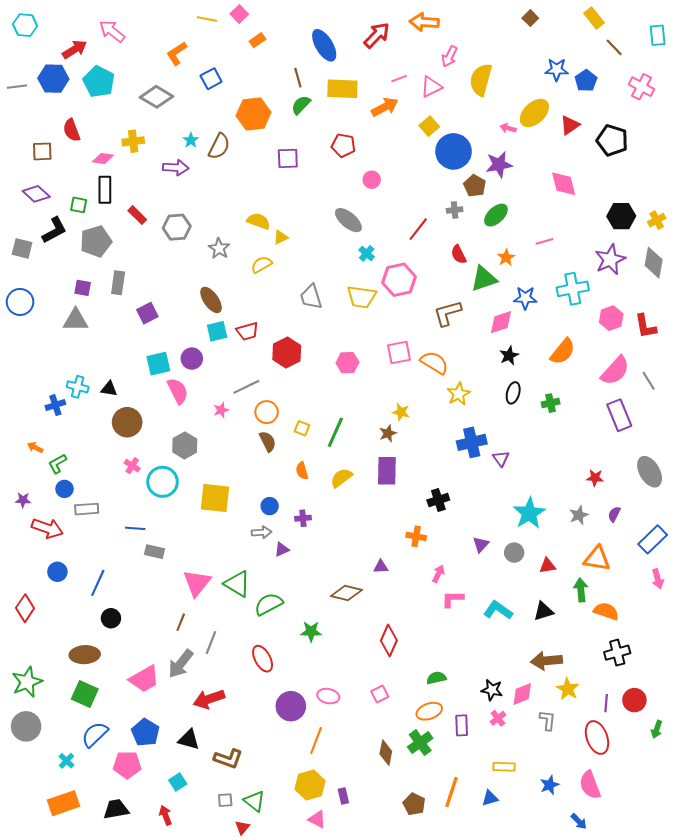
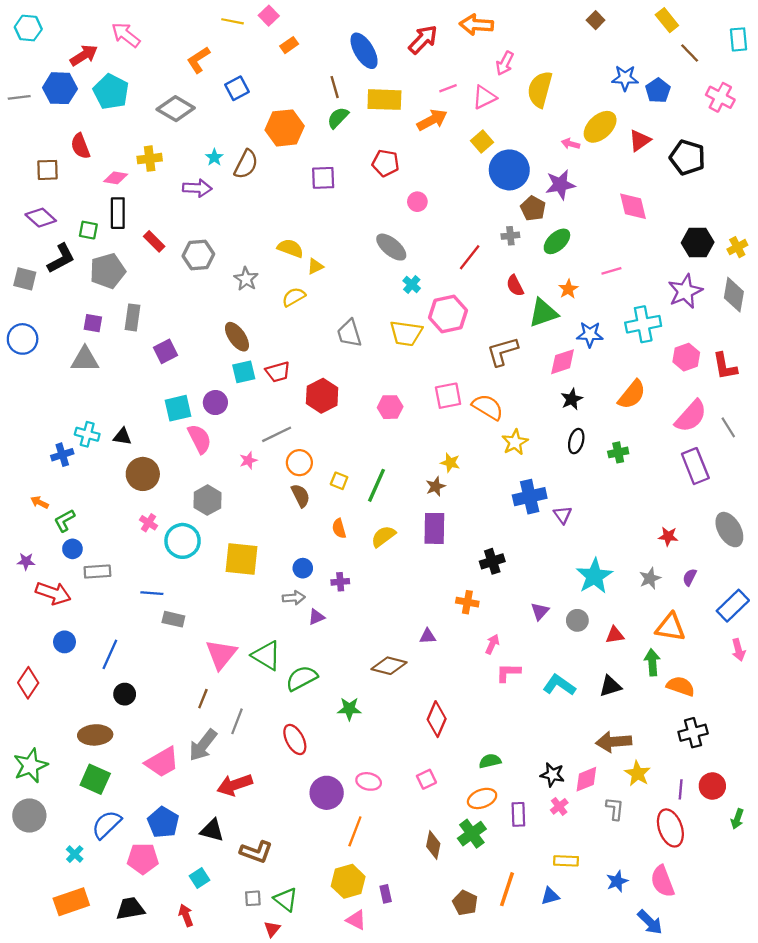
blue arrow: (579, 821) -> (650, 922), size x1.4

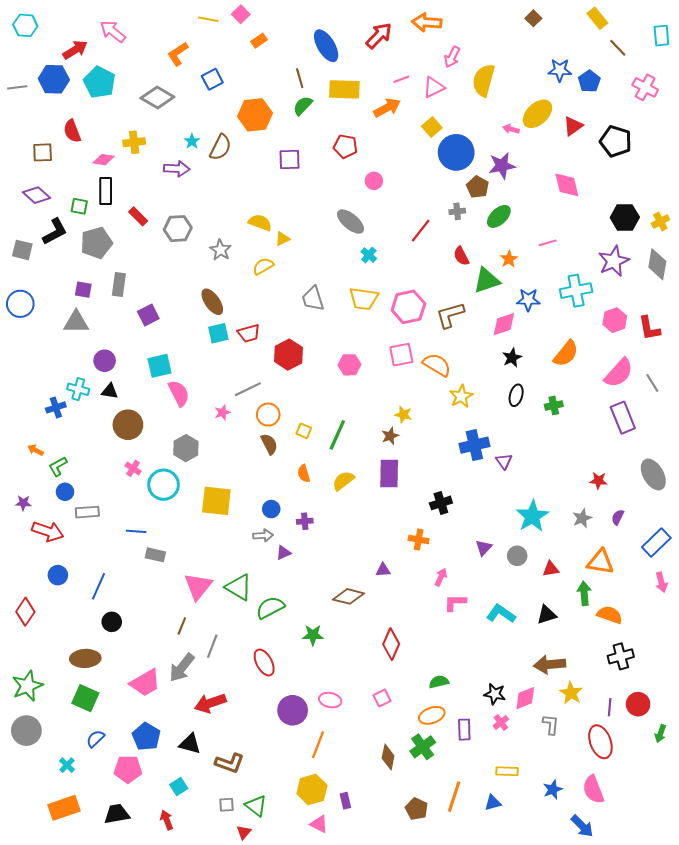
pink hexagon: (448, 314) -> (408, 307), moved
purple circle: (215, 403) -> (105, 361), moved
blue semicircle: (106, 825) -> (95, 739), size x0.7

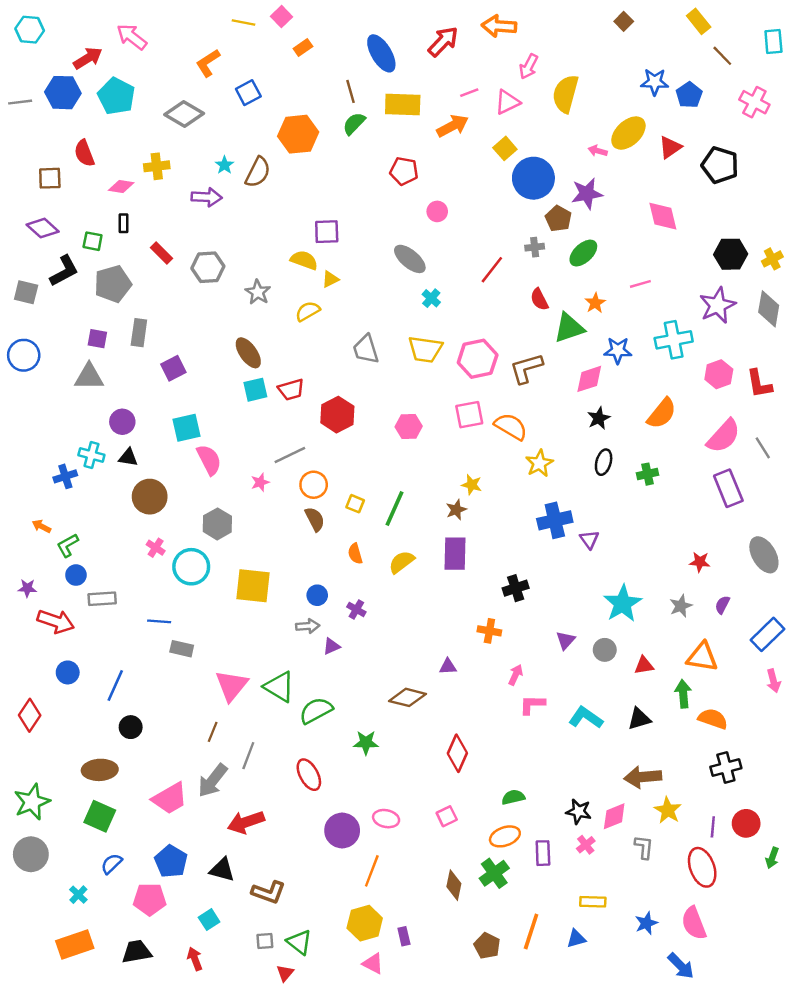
purple square: (290, 160) -> (327, 232), moved
black rectangle: (106, 191) -> (124, 223), size x0.6
purple cross: (305, 521) -> (356, 609), turned 35

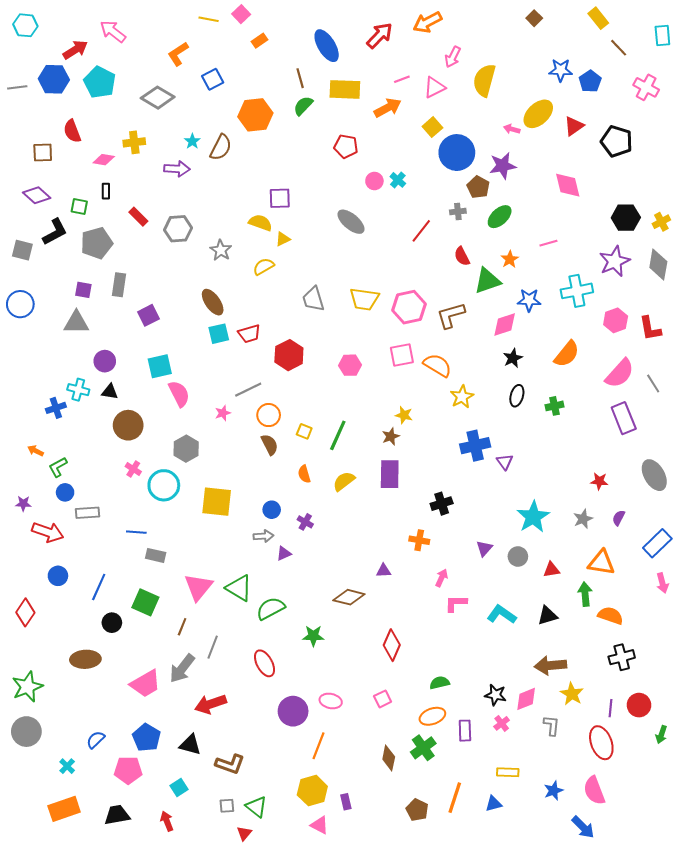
orange arrow: (499, 26) -> (427, 22), turned -32
cyan cross: (431, 298) -> (398, 180), moved
green square: (100, 816) -> (145, 602), moved

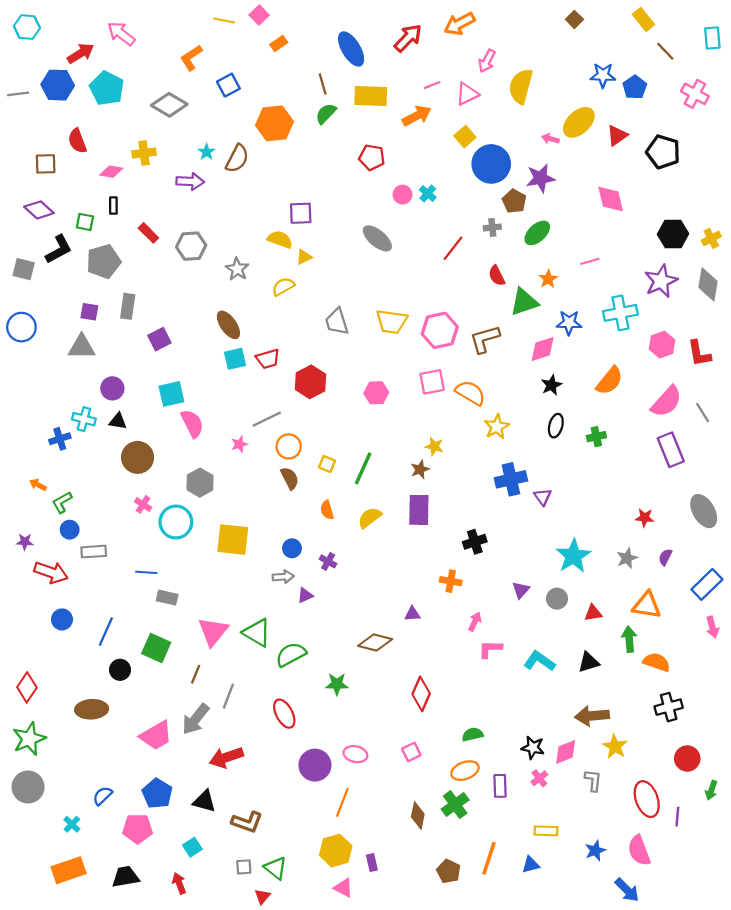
red diamond: (25, 612) -> (27, 687), moved
purple line: (610, 708) -> (677, 817), moved

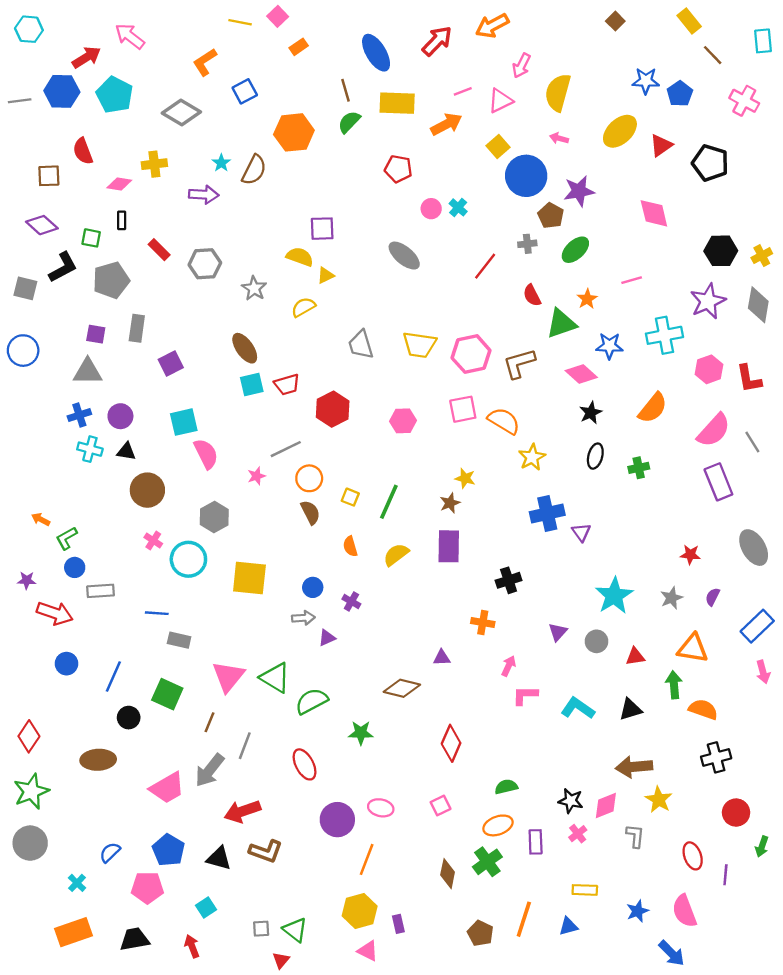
pink arrow: (550, 139) -> (559, 138), moved
pink diamond: (543, 349) -> (581, 374), turned 60
blue cross: (60, 439) -> (79, 415), moved
red ellipse: (647, 799) -> (693, 856), size x0.7
brown L-shape: (247, 822) -> (266, 851), moved

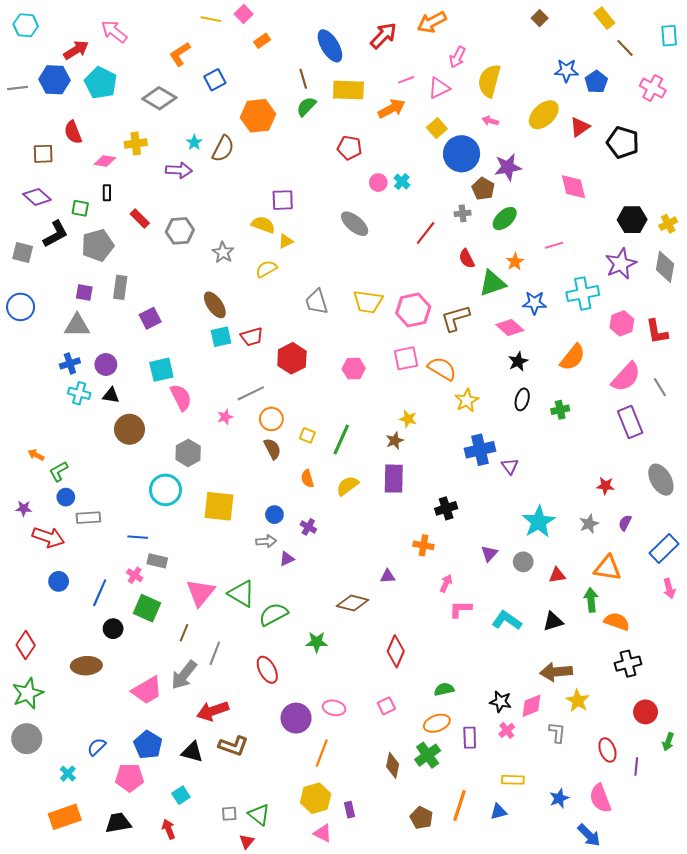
pink cross: (153, 540) -> (135, 575), moved

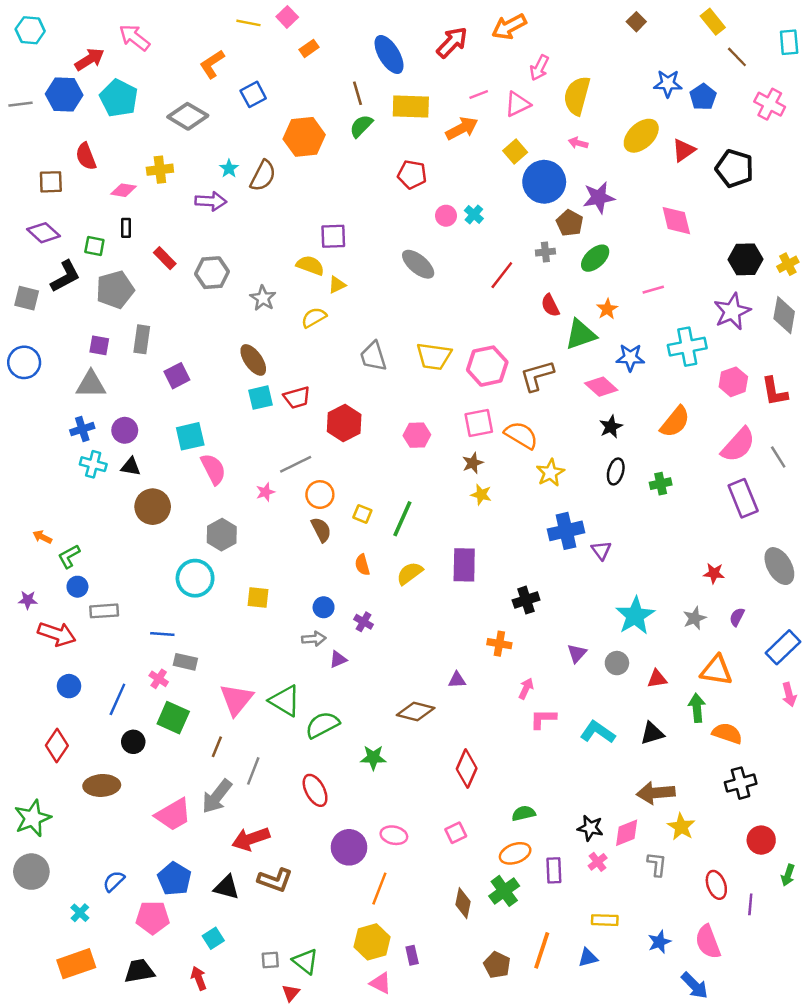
brown star: (395, 441) -> (473, 463), moved
yellow square: (219, 506) -> (258, 598), size x0.6
red diamond: (26, 645) -> (57, 745), moved

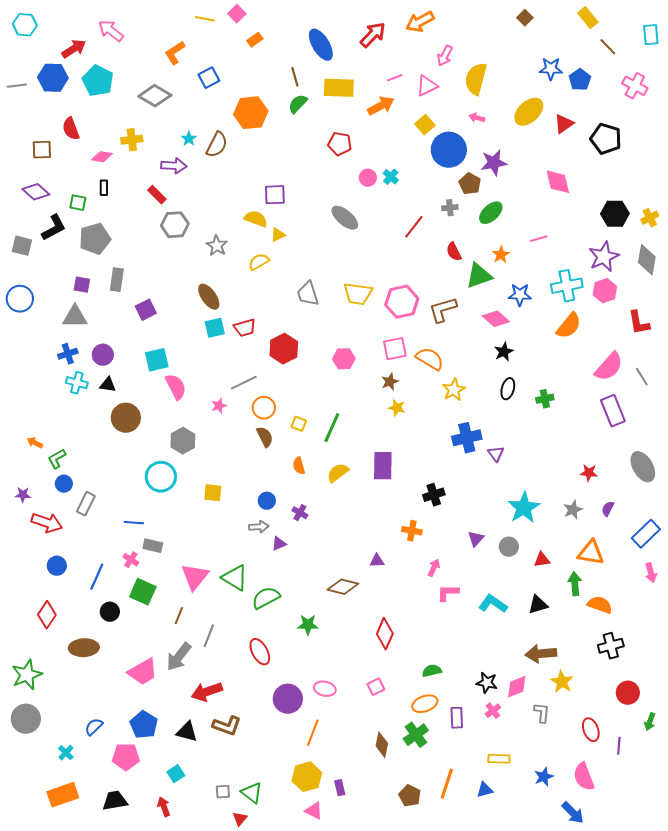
red rectangle: (165, 258) -> (157, 195), moved
pink hexagon: (733, 382) -> (605, 291), moved
orange semicircle: (675, 422) -> (569, 326), moved
gray rectangle: (104, 611) -> (86, 504), turned -60

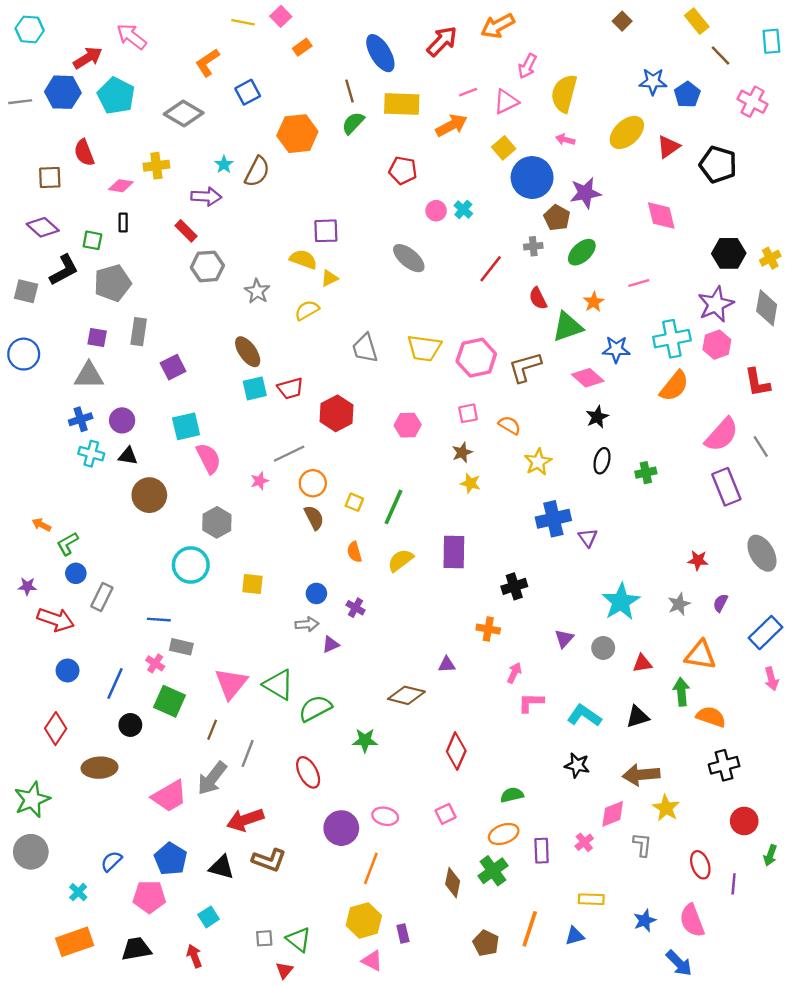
pink square: (395, 349) -> (468, 413), size x0.7
orange semicircle: (430, 359) -> (510, 425), size x0.7
black star: (487, 683) -> (577, 765), moved

